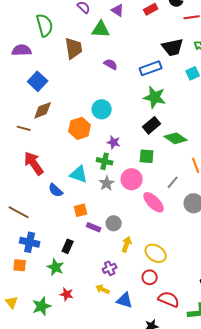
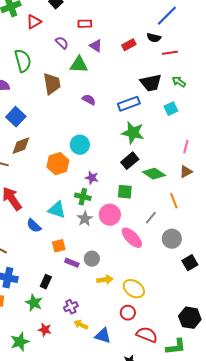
yellow arrow: (127, 244) -> (105, 280), turned 63
purple cross: (110, 268) -> (71, 307), moved

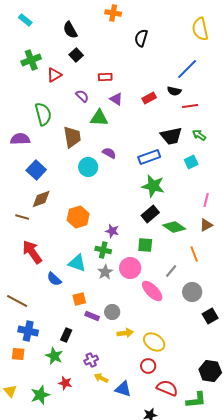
cyan circle: (80, 145) -> (88, 167), moved

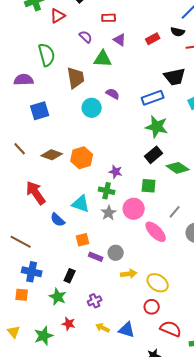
blue square: (36, 170) -> (40, 111), turned 30
brown diamond: (41, 199) -> (52, 155), moved, turned 40
brown line: (22, 217) -> (20, 149), moved, turned 32
yellow arrow: (101, 378) -> (103, 328), moved

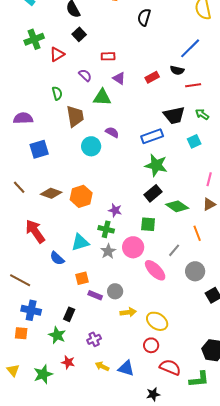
green semicircle: (47, 55) -> (57, 93), moved, size x0.6
cyan triangle: (81, 204) -> (80, 242), turned -36

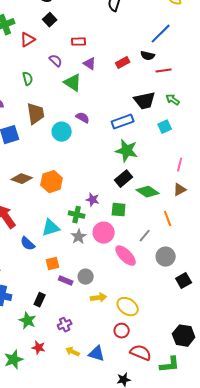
green triangle: (102, 97) -> (73, 83), turned 30
brown trapezoid: (75, 116) -> (36, 114), moved
purple star: (115, 210) -> (93, 200), moved

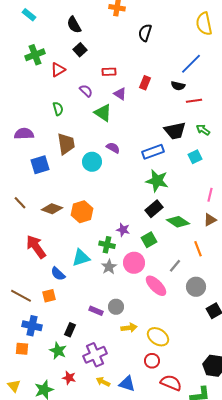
red rectangle: (123, 63) -> (145, 83), moved, turned -40
green square: (119, 210) -> (149, 240), turned -35
orange square: (53, 264) -> (49, 296), moved
purple cross: (65, 325) -> (95, 355), size x1.6

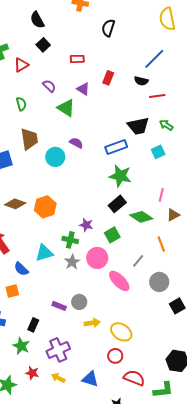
red rectangle: (109, 72) -> (77, 59), moved
pink line: (210, 195) -> (161, 195), moved
yellow arrow: (103, 382) -> (58, 378), moved

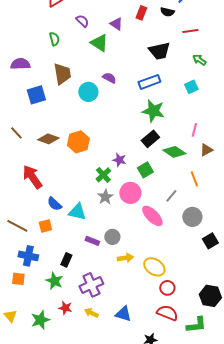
black semicircle: (141, 81) -> (167, 12), moved
black trapezoid: (138, 126) -> (159, 51), moved
green cross: (70, 240) -> (103, 175), turned 35
cyan triangle: (44, 253) -> (77, 212), moved, turned 30
red circle: (115, 356) -> (167, 288), moved

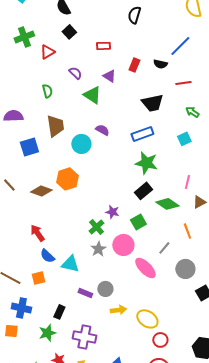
orange hexagon: (78, 142) -> (67, 179), moved
red arrow: (32, 177) -> (37, 233), moved, size x0.7
green star: (54, 281) -> (47, 333), turned 30
purple cross: (91, 285) -> (84, 337), turned 35

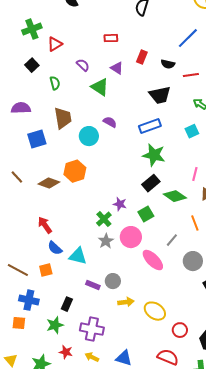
black square: (69, 32) -> (32, 65), moved
black semicircle: (160, 64) -> (168, 64), moved
red circle: (160, 340) -> (180, 330), moved

